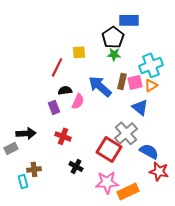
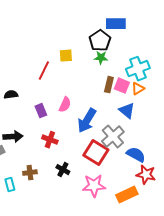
pink square: (135, 82) -> (122, 86), turned 35
blue arrow: (100, 86) -> (87, 121), moved, turned -100
black semicircle: (65, 90) -> (11, 95), moved
brown cross: (34, 169) -> (30, 173), moved
orange rectangle: (128, 191) -> (127, 195), moved

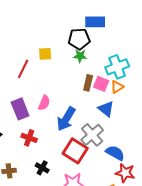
black pentagon: (100, 41) -> (79, 39), turned 30
purple rectangle: (41, 111) -> (20, 109), size x1.5

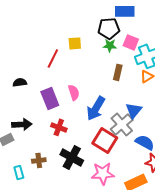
pink square: (101, 84) -> (131, 42), moved
pink semicircle: (44, 103) -> (74, 92), turned -42
blue triangle: (106, 109) -> (134, 110), moved, turned 30
black cross: (42, 168) -> (72, 157), size x1.6

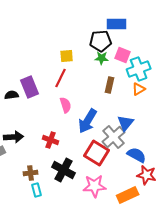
red line: (53, 58) -> (61, 78), moved
purple rectangle: (50, 98) -> (30, 87), moved
cyan rectangle: (19, 172) -> (37, 190), moved

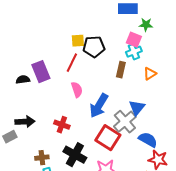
black pentagon: (101, 41) -> (94, 47), moved
green star: (102, 58) -> (146, 25), moved
cyan cross: (139, 69) -> (134, 52), moved, size x0.7

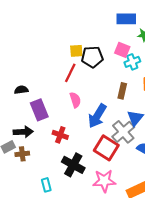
pink square: (134, 40) -> (122, 50), moved
brown rectangle: (121, 70) -> (122, 91), moved
purple rectangle: (41, 72) -> (39, 110), moved
brown cross: (42, 158) -> (22, 154), moved

